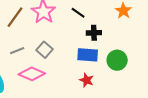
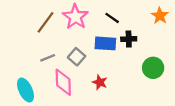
blue rectangle: (88, 55) -> (105, 43), moved
pink diamond: (32, 74) -> (63, 82), turned 65
red star: (87, 80) -> (100, 82), moved

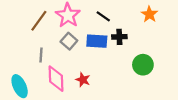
gray square: (77, 57) -> (69, 41), moved
gray line: (48, 58) -> (41, 55), turned -64
red star: (100, 82) -> (83, 80), moved

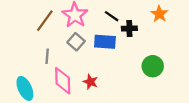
black cross: (119, 37) -> (129, 28), moved

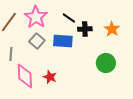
orange star: (159, 14) -> (112, 29), moved

